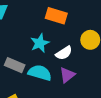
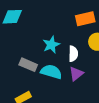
orange rectangle: (56, 16) -> (85, 19), moved, turned -30
white semicircle: (64, 53) -> (73, 54), turned -56

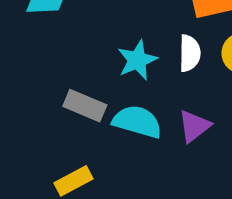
white semicircle: (73, 54) -> (190, 53), moved

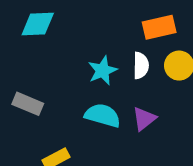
gray rectangle: (85, 106) -> (28, 104), moved

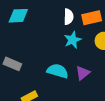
white semicircle: (141, 66) -> (69, 17), moved
cyan star: (103, 71) -> (73, 40), moved

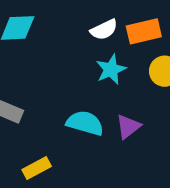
white semicircle: (69, 17) -> (104, 30), turned 63

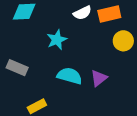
cyan star: (111, 69) -> (57, 40), moved

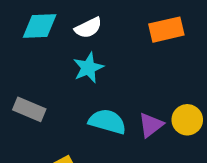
white semicircle: (82, 13) -> (88, 28), moved
yellow circle: (123, 41) -> (187, 120), moved

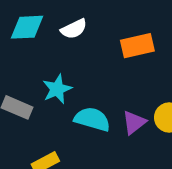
orange rectangle: (166, 30) -> (137, 46), moved
cyan star: (88, 68) -> (57, 89), moved

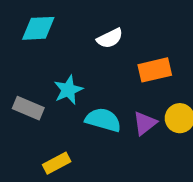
white semicircle: (74, 29) -> (110, 38), moved
orange rectangle: (137, 46) -> (155, 70), moved

